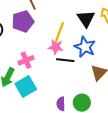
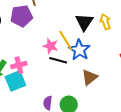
yellow line: (59, 33) -> (66, 40), moved, turned -60
pink cross: (26, 60) -> (19, 65), moved

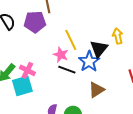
black triangle: (84, 22) -> (99, 49), moved
yellow line: (66, 40) -> (71, 40), moved
pink cross: (19, 65) -> (27, 70), turned 35

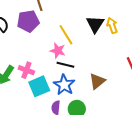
black triangle: (99, 49) -> (95, 24), moved
blue star: (89, 61) -> (64, 85), moved
cyan square: (22, 86) -> (39, 86), moved

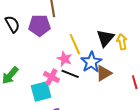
pink cross: (26, 70) -> (51, 77), moved
brown triangle: (97, 81) -> (104, 73), moved
blue star: (64, 85) -> (91, 62), moved

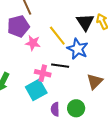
pink star: (65, 59) -> (33, 43), moved
brown triangle: (104, 73) -> (95, 81), moved

